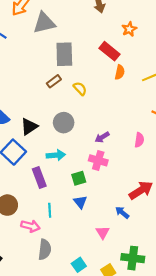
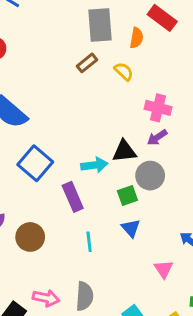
orange semicircle: (120, 72) -> (136, 38), moved
gray circle: (64, 123) -> (150, 176), moved
black triangle: (29, 127) -> (124, 151), moved, turned 30
pink cross: (98, 160) -> (158, 108), moved
pink arrow: (30, 226) -> (46, 298), moved

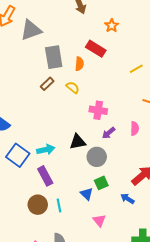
purple arrow: (157, 137) -> (109, 133), moved
cyan arrow: (94, 165) -> (46, 150), moved
green square: (127, 196) -> (101, 183), moved
brown circle: (30, 237) -> (38, 205), moved
pink triangle: (164, 269) -> (99, 220), moved

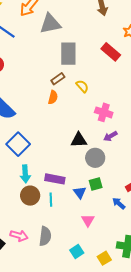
orange semicircle: (79, 64) -> (53, 97), moved
cyan arrow: (46, 150) -> (25, 174), moved, turned 90
purple rectangle: (45, 176) -> (55, 179), moved, turned -60

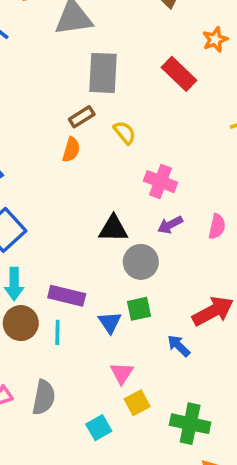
yellow square: (104, 258) -> (137, 403), moved

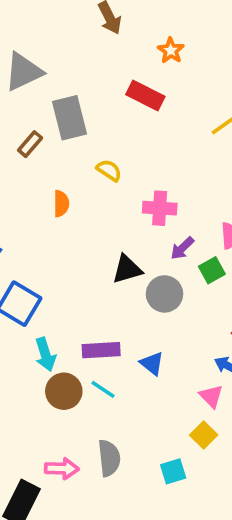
brown rectangle: (82, 117) -> (30, 144), moved
green square: (139, 309) -> (212, 270), moved
cyan line: (57, 332) -> (103, 389), turned -40
pink triangle: (122, 373) -> (211, 396), moved
cyan square: (99, 428) -> (173, 471), turned 30

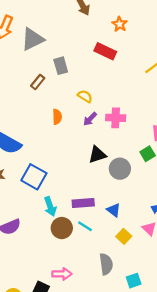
gray rectangle: (70, 118) -> (61, 66), size x0.7
purple arrow: (182, 248) -> (90, 119), moved
yellow square: (204, 435) -> (124, 236), moved
gray semicircle: (109, 458) -> (106, 264), moved
cyan square: (173, 471) -> (134, 281), moved

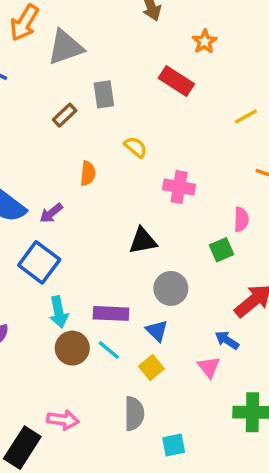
purple arrow: (90, 119) -> (51, 213), moved
gray circle: (120, 169) -> (171, 288), moved
yellow square: (124, 236) -> (151, 368), moved

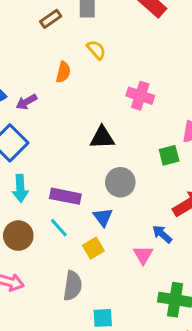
yellow semicircle: (136, 147) -> (96, 50), moved
brown circle: (72, 348) -> (18, 236), moved

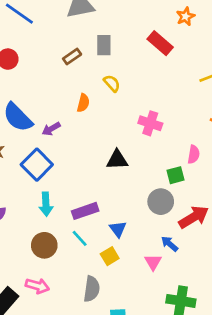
gray circle: (120, 182) -> (161, 202), moved
purple rectangle: (65, 196) -> (85, 211), turned -30

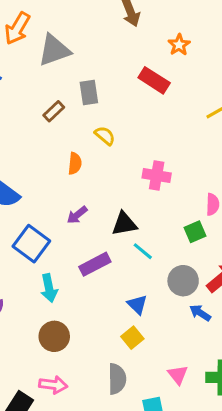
purple arrow: (51, 129) -> (77, 215), moved
gray circle: (161, 202) -> (183, 281), moved
purple rectangle: (85, 211) -> (95, 264), moved
cyan line: (80, 238) -> (143, 251), moved
pink triangle: (153, 262) -> (178, 375), moved

